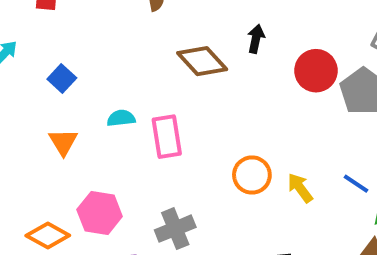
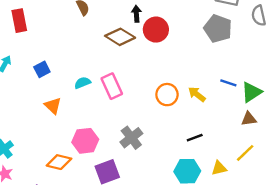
black arrow: (256, 39) -> (136, 14), moved
red circle: (316, 71) -> (156, 30), moved
blue square: (62, 78) -> (42, 69), turned 35

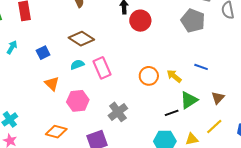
brown diamond: (120, 37) -> (81, 39), moved
green triangle: (251, 92) -> (189, 100), moved
brown triangle: (249, 119) -> (218, 98), turned -40
pink hexagon: (85, 141) -> (78, 101), moved

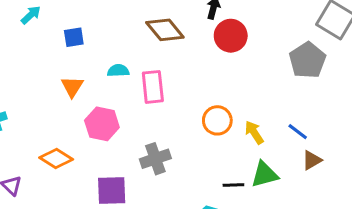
brown diamond: (81, 39) -> (165, 30), moved
brown triangle: (218, 98) -> (312, 160), moved

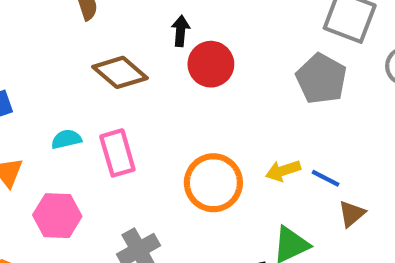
orange circle: (217, 120) -> (213, 183), size x1.4
yellow arrow: (254, 132) -> (283, 171), moved, turned -65

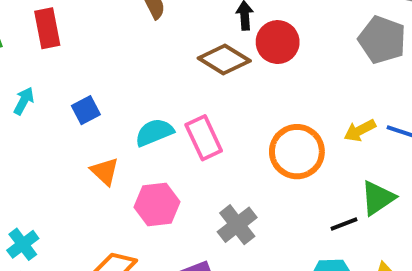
brown diamond: (120, 72) -> (224, 60), moved
cyan semicircle: (66, 139) -> (154, 132), size x1.4

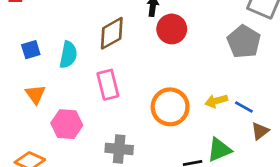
brown diamond: (224, 60) -> (112, 33), moved, turned -72
cyan semicircle: (154, 132) -> (68, 55), moved, turned 112
gray cross: (237, 225) -> (119, 149), turned 32

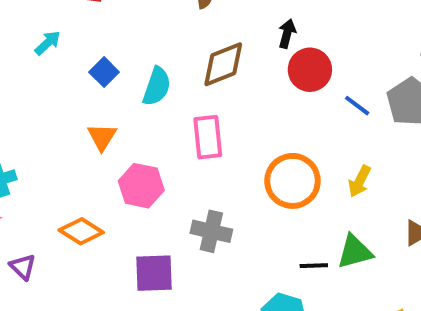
blue square: (31, 50) -> (104, 72), turned -36
yellow arrow: (216, 101) -> (360, 181), turned -55
blue line: (244, 107) -> (357, 106), moved

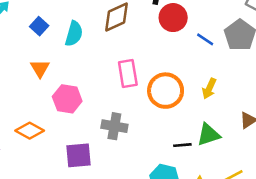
pink rectangle: (208, 137) -> (128, 74), moved

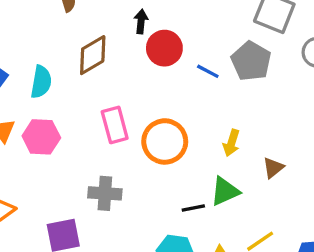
yellow arrow: (209, 89) -> (231, 143), moved
pink hexagon: (67, 99) -> (41, 137), moved

